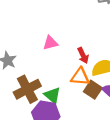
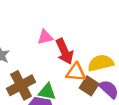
red arrow: (83, 55) -> (64, 51), moved, size x1.5
green triangle: (52, 95) -> (47, 92), turned -30

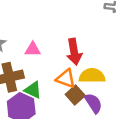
pink triangle: (45, 37) -> (33, 49), moved
red arrow: (64, 51) -> (74, 52), moved

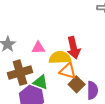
yellow semicircle: (92, 76) -> (60, 58), moved
purple semicircle: (93, 103) -> (92, 90), turned 36

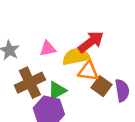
red arrow: (74, 48) -> (91, 42), turned -105
green triangle: (41, 82) -> (57, 90), turned -42

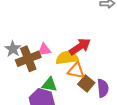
brown cross: (30, 83) -> (28, 59), moved
green triangle: (57, 90) -> (49, 84), turned 35

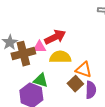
red arrow: (80, 47) -> (55, 37), moved
orange triangle: (76, 71) -> (84, 70), moved

